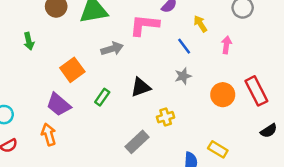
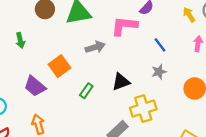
yellow arrow: (200, 24) -> (189, 15), moved
purple trapezoid: (59, 105) -> (35, 86), moved
yellow cross: (166, 117) -> (143, 109), size x1.6

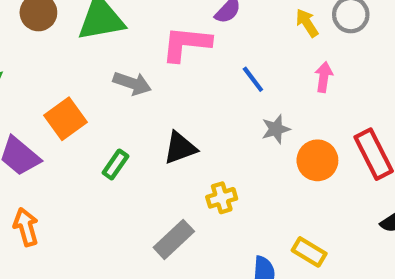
gray arrow: (95, 47) -> (132, 83), turned 36
gray star: (159, 72) -> (276, 129), moved
yellow cross: (143, 109) -> (222, 198), size x0.6

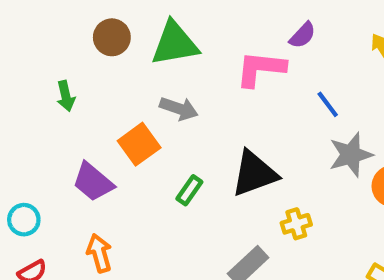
gray arrow: (132, 83) -> (179, 109), moved
gray star: (276, 129) -> (351, 155), size x1.5
black triangle: (180, 148) -> (254, 174), size x1.4

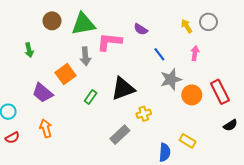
purple semicircle: (303, 35) -> (141, 29), moved, turned 80
pink L-shape: (261, 69) -> (109, 42), moved
gray arrow: (179, 109) -> (85, 56), turned 66

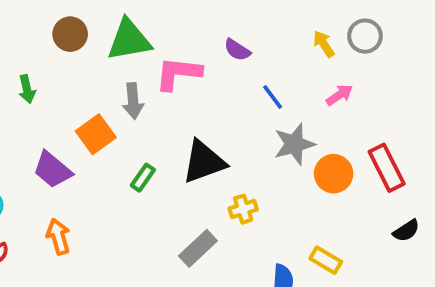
pink arrow: (195, 53) -> (339, 95), turned 48

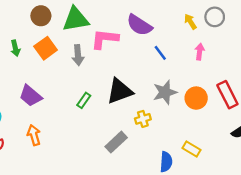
purple semicircle: (237, 50) -> (139, 25), size x1.6
pink arrow: (339, 95) -> (200, 52), turned -49
orange square: (96, 134) -> (46, 48), moved
gray star: (294, 144) -> (165, 92), moved

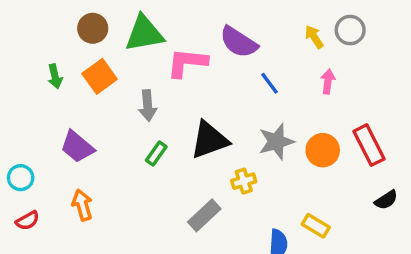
gray arrow: (78, 55) -> (148, 106), moved

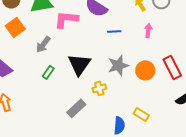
blue line: (269, 83) -> (114, 31), turned -56
gray arrow: (148, 106) -> (43, 44), turned 42
black triangle: (209, 140) -> (79, 64), turned -35

